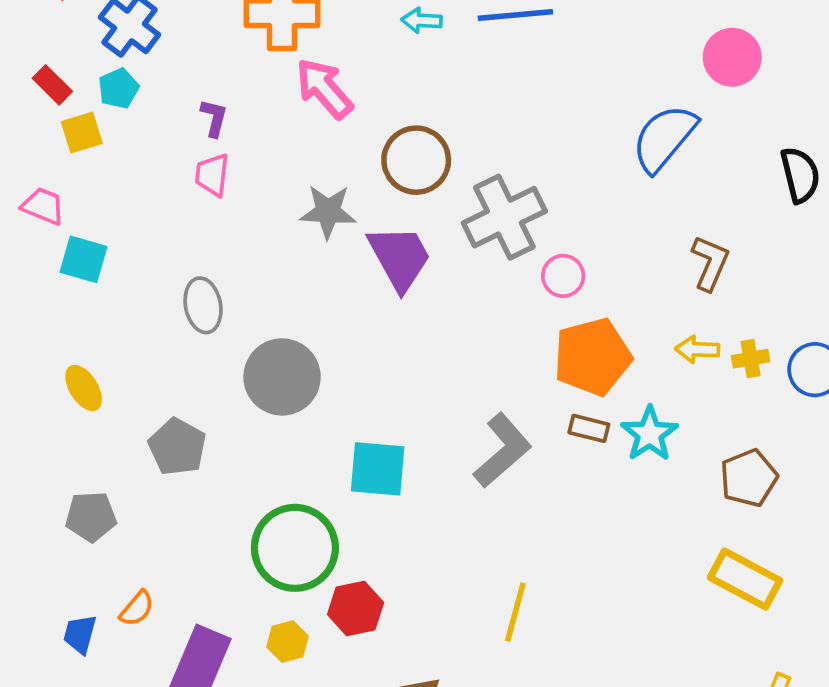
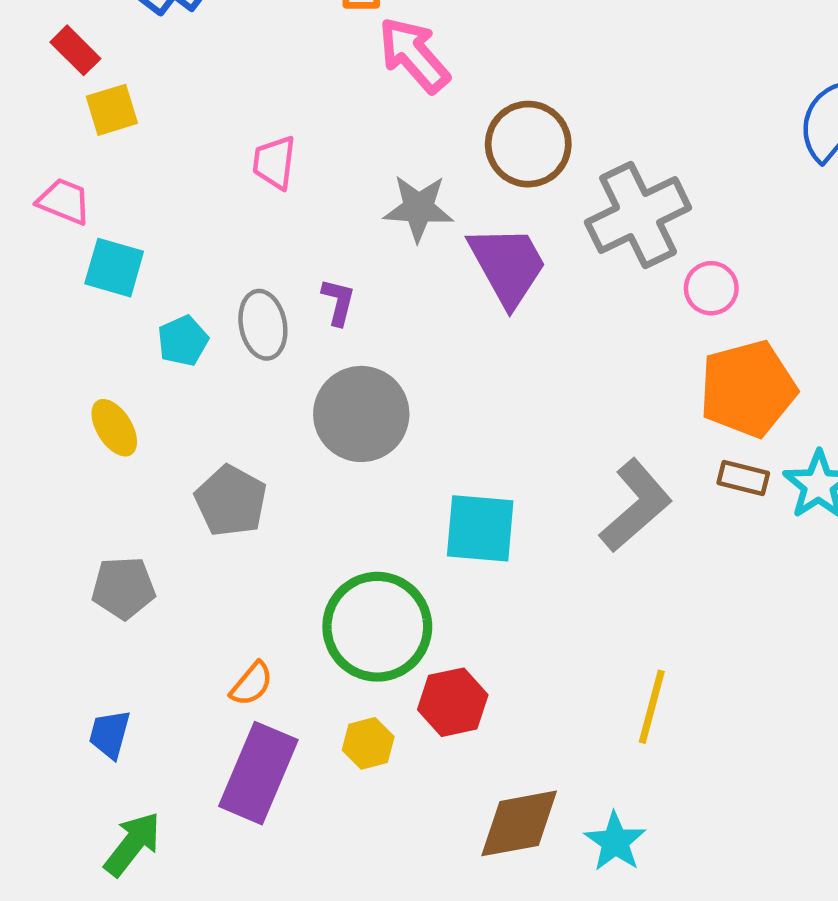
cyan pentagon: (118, 88) -> (183, 341), moved
purple L-shape: (214, 118) -> (338, 302), moved
orange semicircle: (137, 608) -> (251, 684), moved

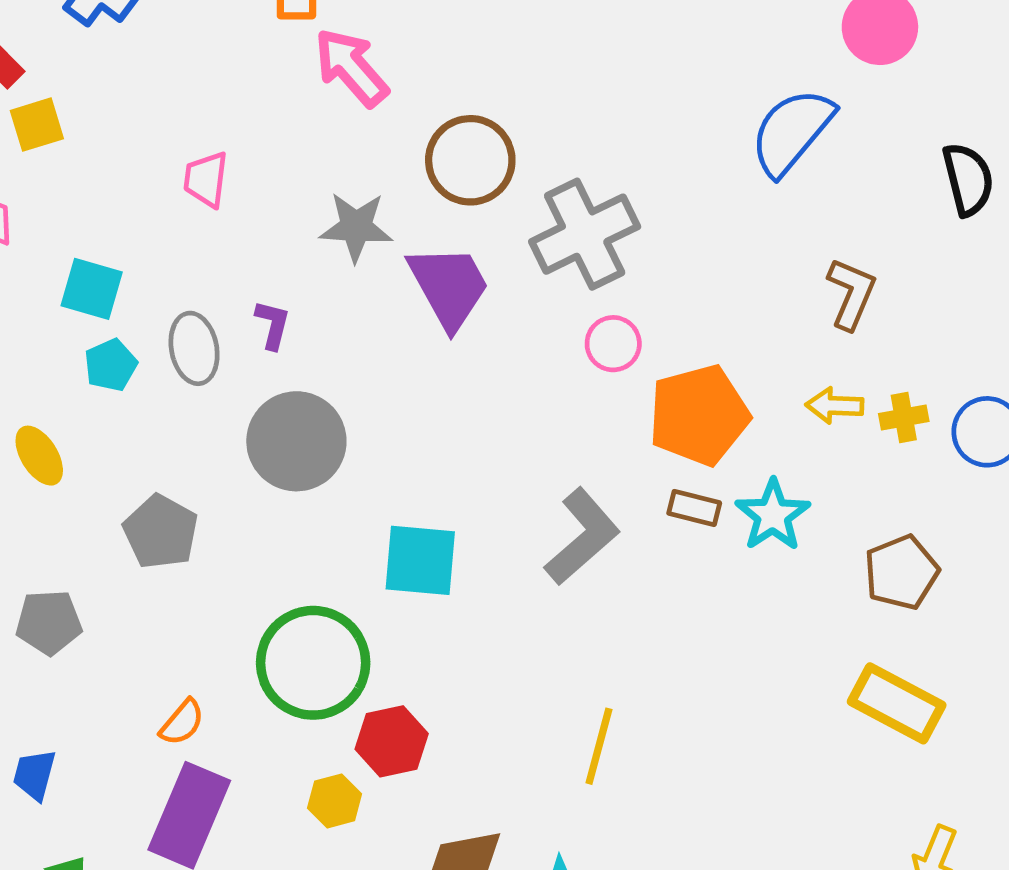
cyan square: (114, 268) -> (92, 289), moved
pink circle: (711, 288) -> (613, 344), moved
yellow hexagon: (368, 743) -> (335, 801), moved

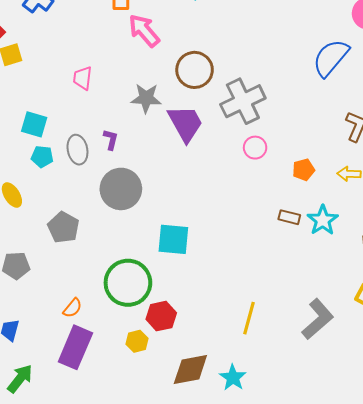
cyan pentagon: (111, 365) -> (42, 157), turned 30
orange pentagon: (699, 415) -> (303, 170), moved, size x0.5
gray L-shape: (582, 537) -> (318, 319), moved

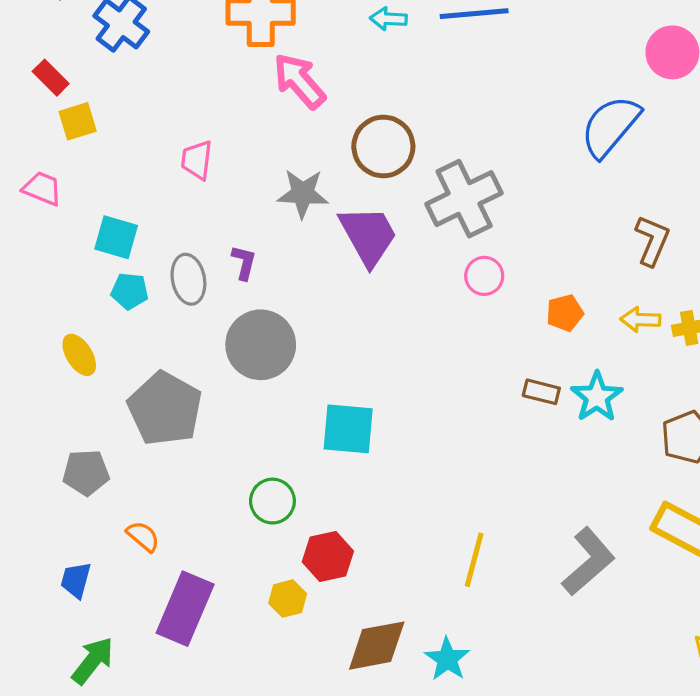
gray pentagon: (63, 227) -> (165, 409), size x1.4
green circle: (128, 283) -> (272, 501), size x0.6
orange semicircle: (72, 308) -> (143, 536), moved, turned -90

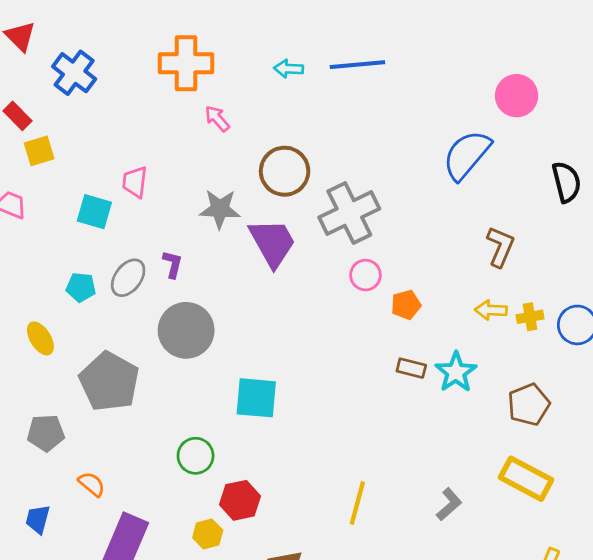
pink arrow: (299, 81) -> (217, 119), size x0.6
cyan square: (116, 237) -> (94, 212), moved
gray ellipse: (188, 279) -> (128, 278), turned 48
orange pentagon: (565, 313) -> (406, 305), moved
gray L-shape: (588, 562) -> (449, 504), size x0.6

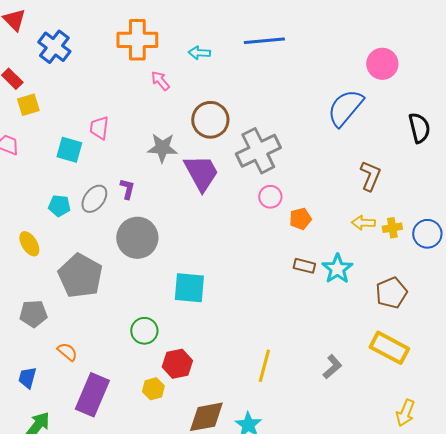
cyan arrow: (289, 69) -> (199, 53), moved

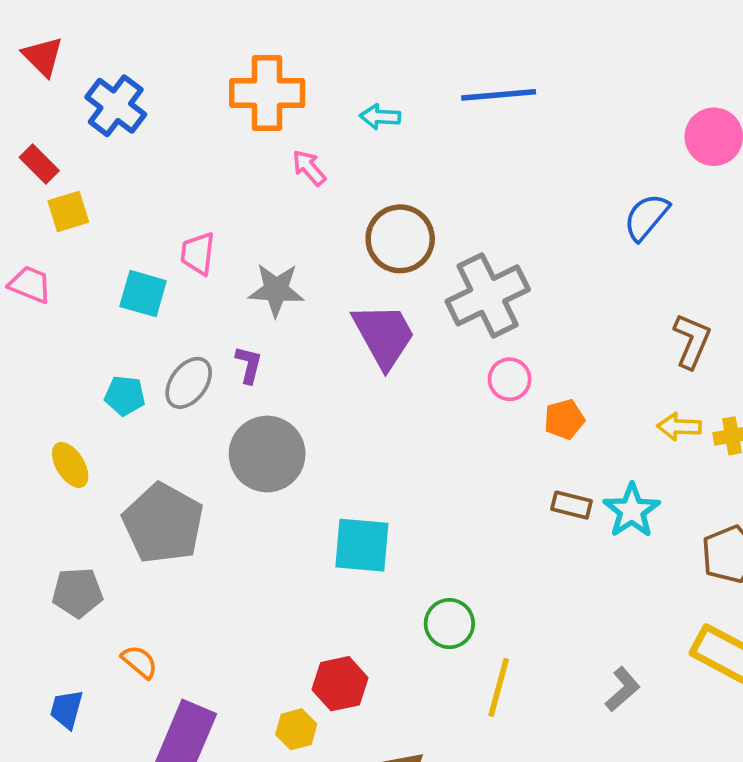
blue semicircle: (345, 108) -> (646, 217), size x0.7
gray star: (162, 148) -> (276, 290), moved
green circle: (144, 331) -> (449, 624), moved

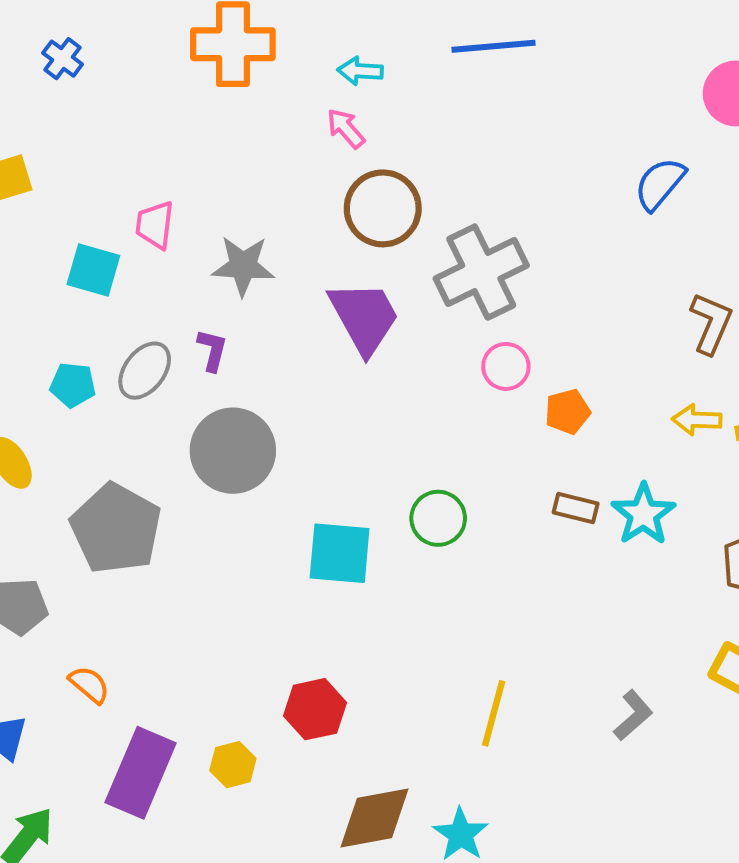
blue cross: (116, 106) -> (63, 59), size x0.6
pink arrow: (309, 168) -> (346, 128), moved
green circle: (449, 624) -> (438, 518), moved
yellow hexagon: (296, 729) -> (233, 765), moved

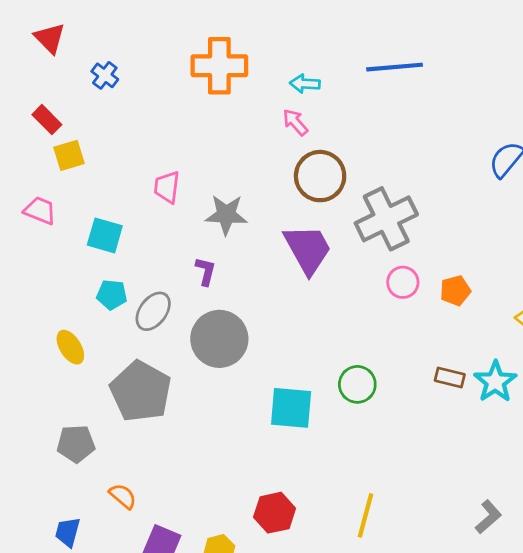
cyan square: (93, 270) -> (105, 235), moved
gray ellipse: (145, 371) -> (153, 311), moved
orange pentagon: (567, 412) -> (455, 291), moved
yellow line: (494, 713) -> (366, 515), moved

